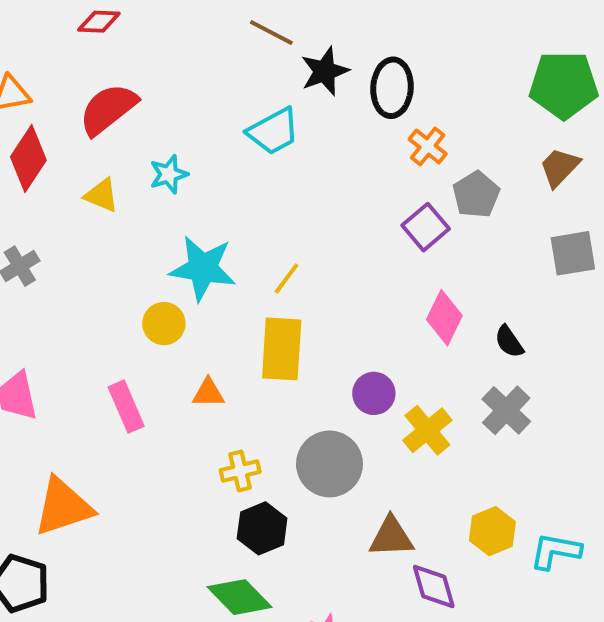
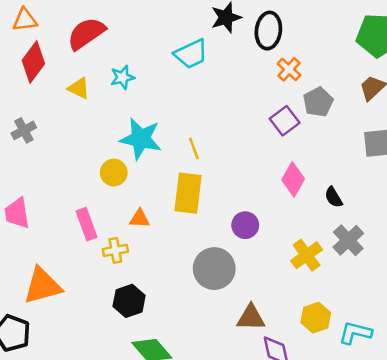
yellow line: (287, 278) -> (194, 148), turned -60
gray cross: (506, 410) -> (348, 240), moved
yellow cross: (427, 430) -> (307, 255), moved
yellow cross: (240, 471) -> (115, 250), moved
black hexagon: (262, 528) -> (129, 301), moved

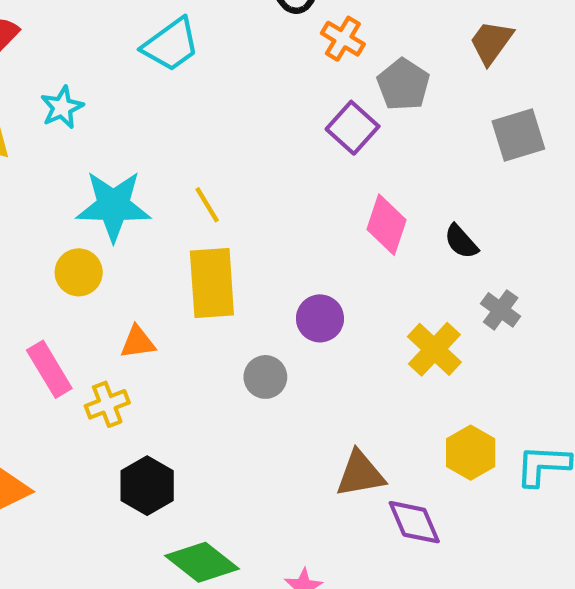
gray cross: (348, 240) -> (501, 310), size x0.7
gray circle: (214, 269) -> (265, 377), moved, size x0.6

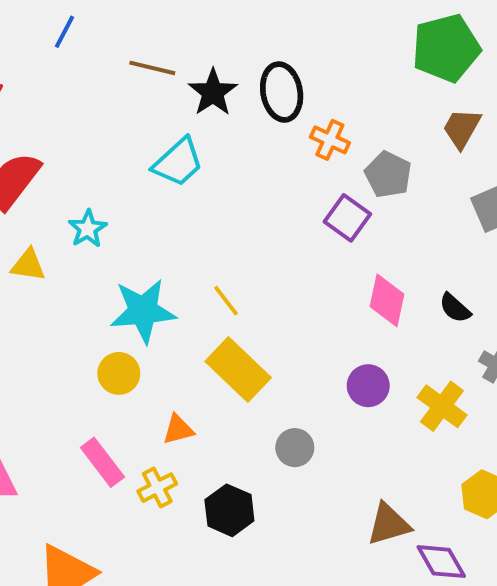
yellow rectangle: (212, 283) -> (238, 370), turned -36
purple circle: (320, 318) -> (368, 386), moved
black hexagon: (147, 486) -> (229, 510), moved

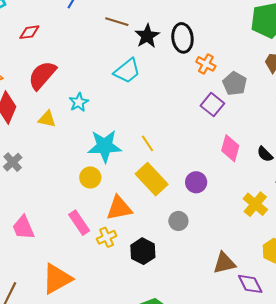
purple circle: (368, 386) -> (196, 182), moved
orange triangle: (178, 429) -> (119, 208), size x1.6

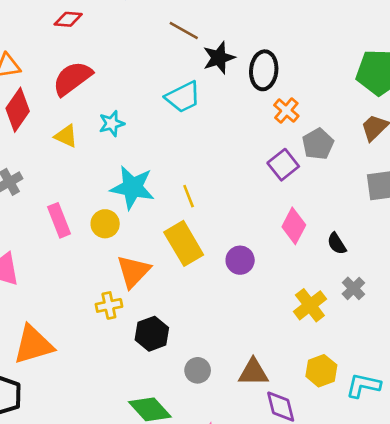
orange triangle: (119, 208) -> (133, 271), turned -48
gray circle: (178, 221) -> (198, 370), moved
pink rectangle: (79, 223) -> (59, 220), moved

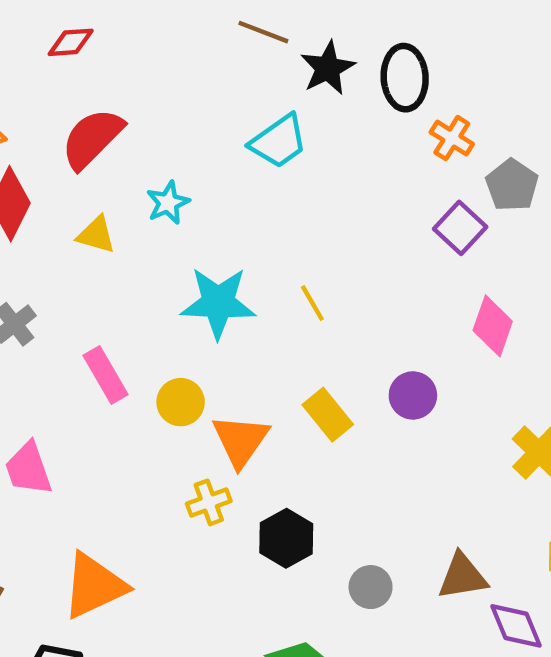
yellow circle: (105, 224) -> (181, 402), moved
yellow rectangle: (184, 243) -> (328, 415), moved, size x0.7

